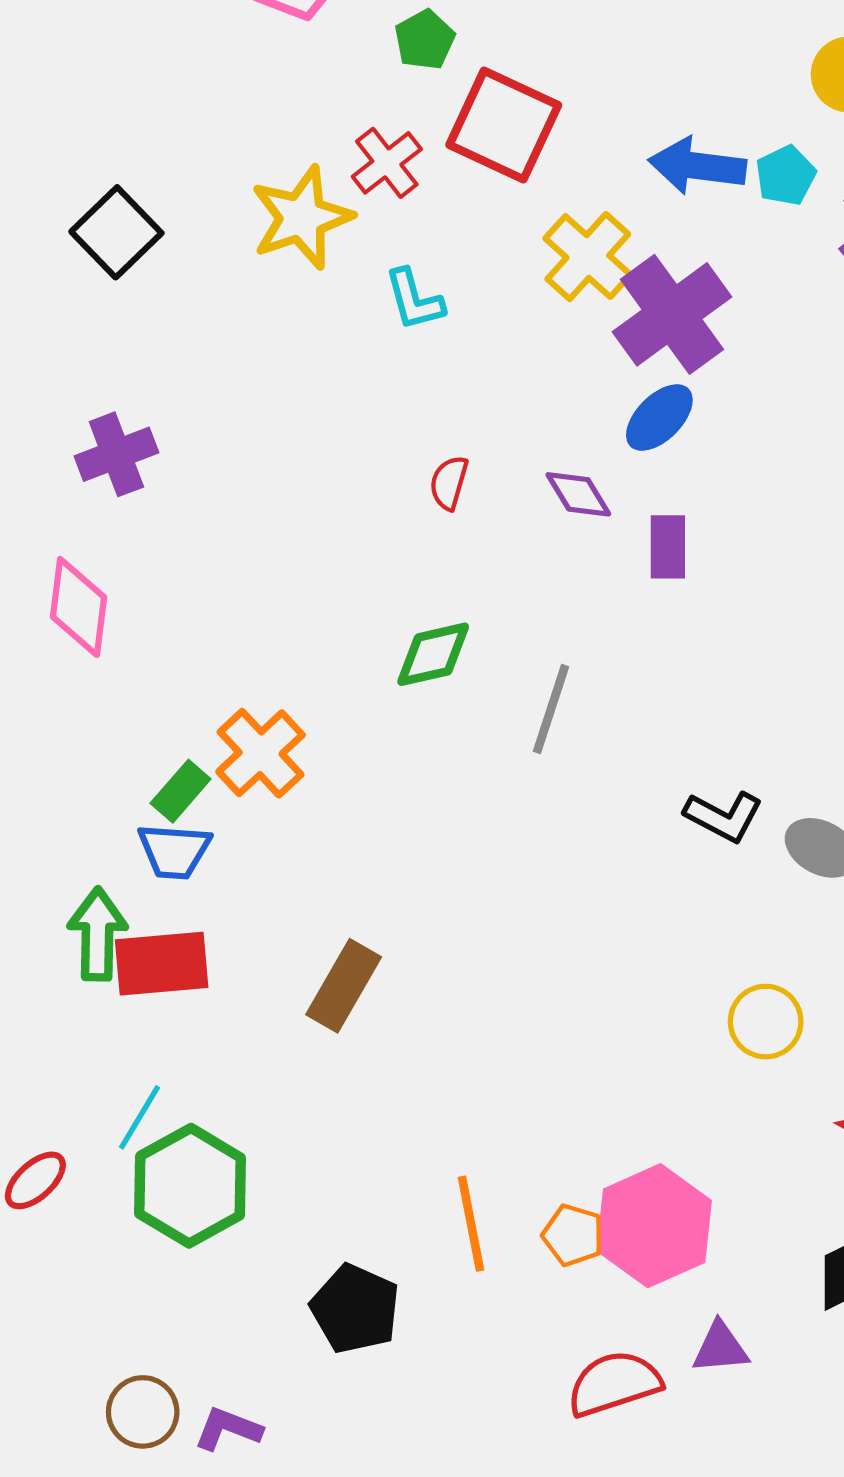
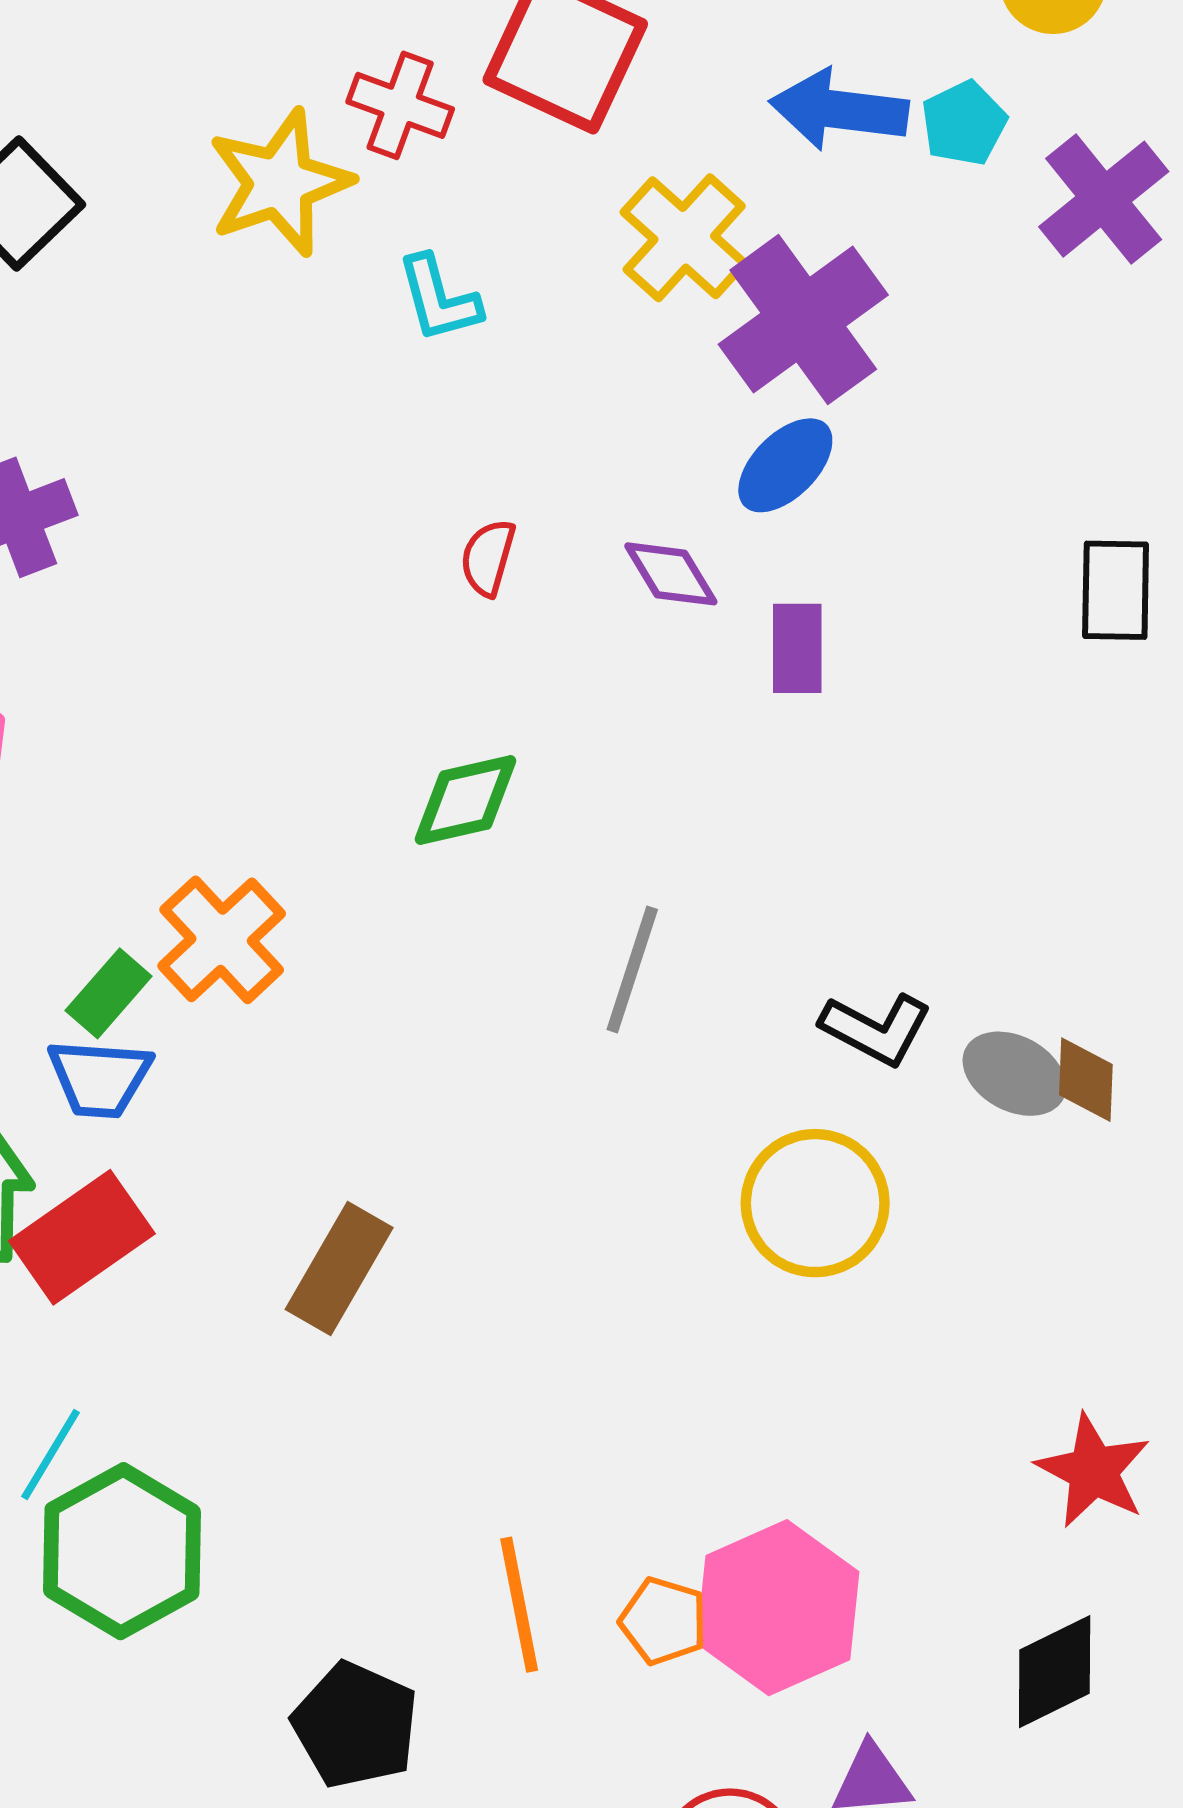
red cross: (387, 163) -> (400, 105), turned -32
gray line: (551, 709) -> (632, 970), moved
red rectangle: (162, 964) -> (82, 1237), turned -30
yellow circle: (766, 1022) -> (815, 1203), moved, size x1.4

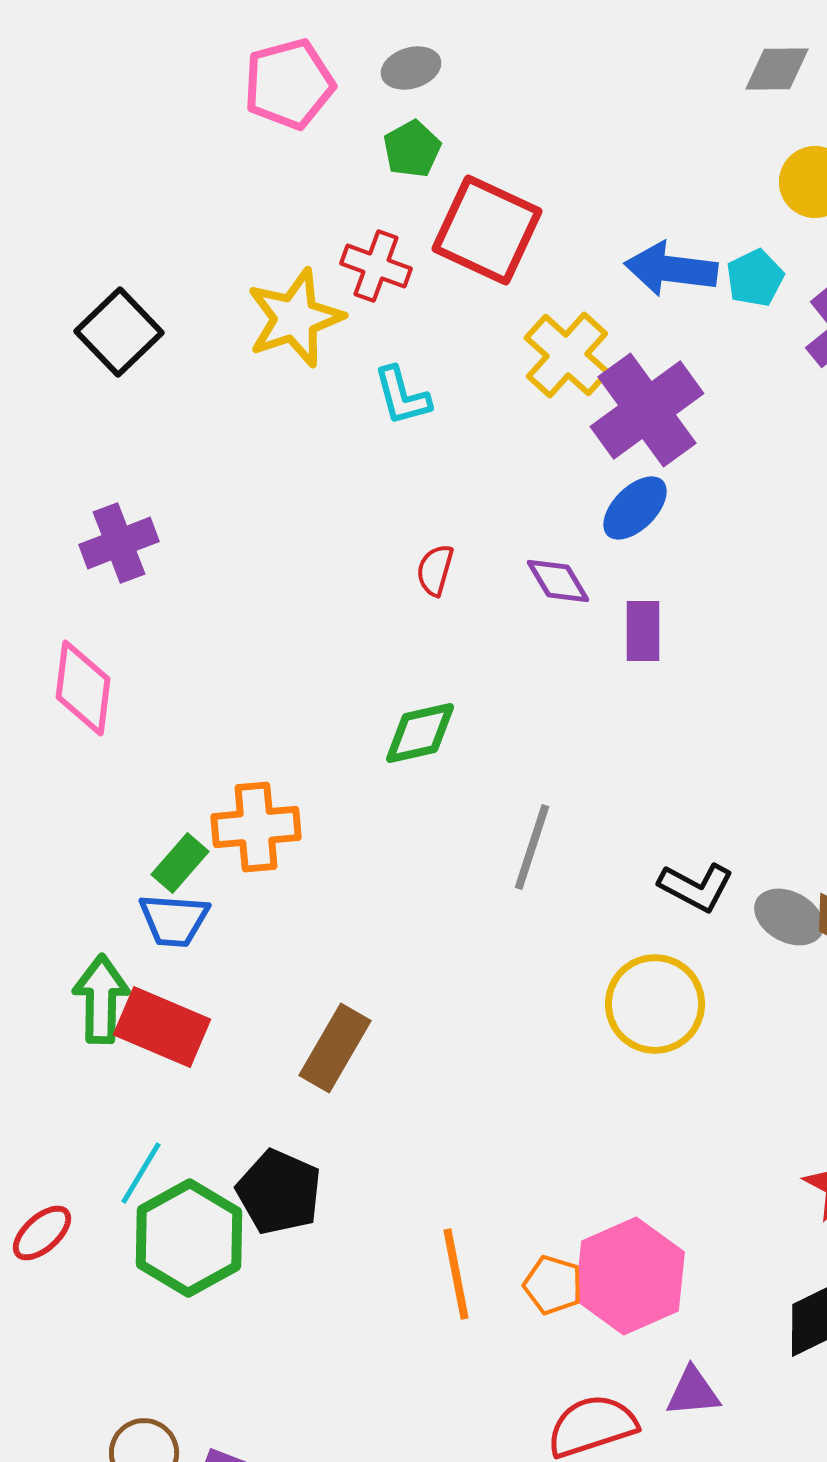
orange cross: (222, 940) -> (256, 827), turned 38
red rectangle: (82, 1237) -> (162, 1027), turned 58
black pentagon: (355, 1725) -> (279, 1192), moved

